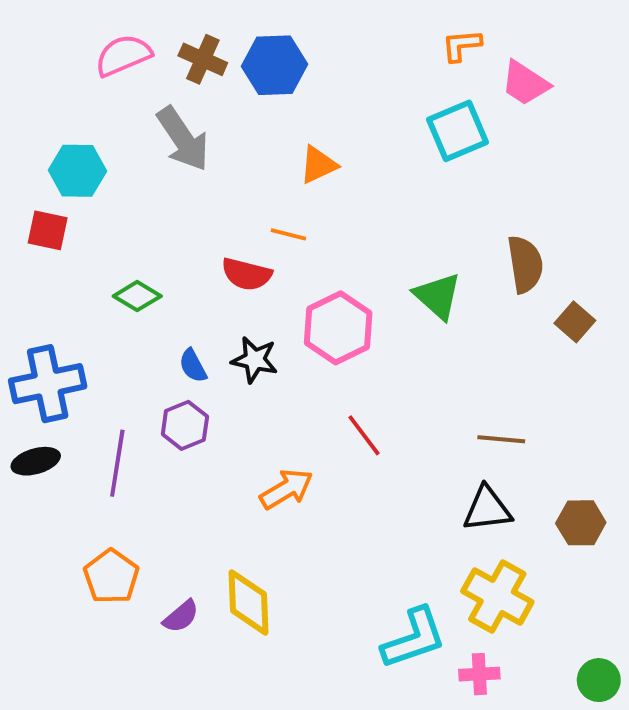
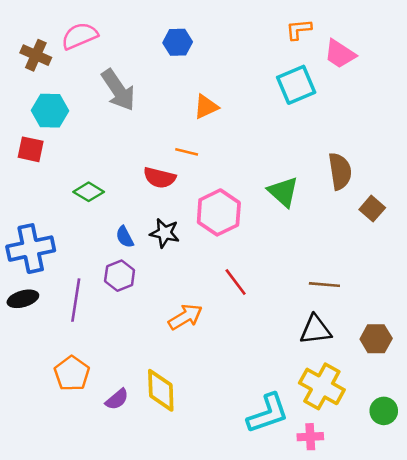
brown cross: (203, 59) -> (36, 55), moved
blue hexagon: (274, 65) -> (178, 42), size x0.7
green circle: (599, 680) -> (384, 411), moved

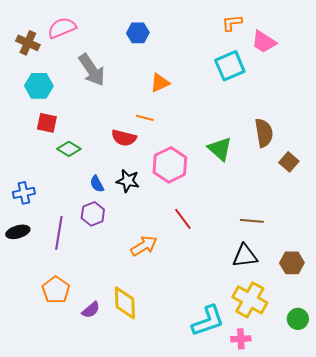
red square: (31, 149) -> (47, 123), moved
blue cross: (31, 249) -> (24, 193), size x0.6

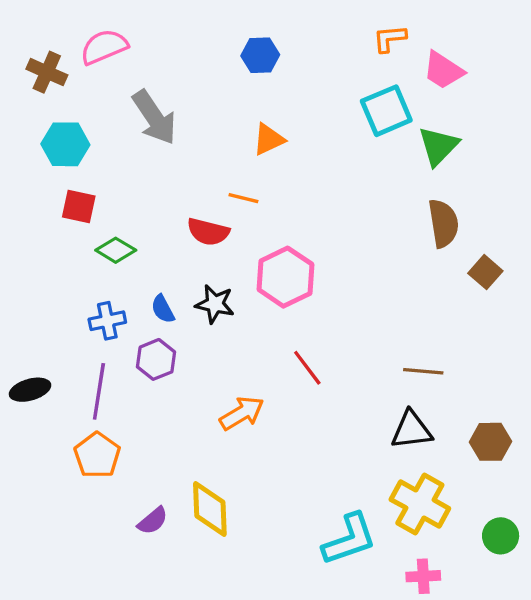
blue hexagon: (138, 33) -> (260, 55), moved
green triangle: (220, 149) -> (438, 146), moved, turned 32
blue cross: (24, 193) -> (107, 321), moved
orange pentagon: (56, 290) -> (97, 455), moved
pink cross: (241, 339) -> (423, 576), moved

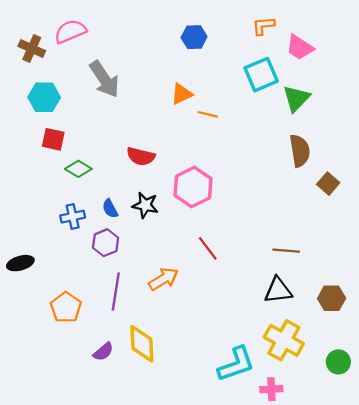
blue hexagon: (260, 55) -> (194, 37), moved
orange line: (243, 198) -> (208, 114), moved
purple line: (99, 391) -> (116, 292), moved
pink cross: (423, 576) -> (271, 389), moved

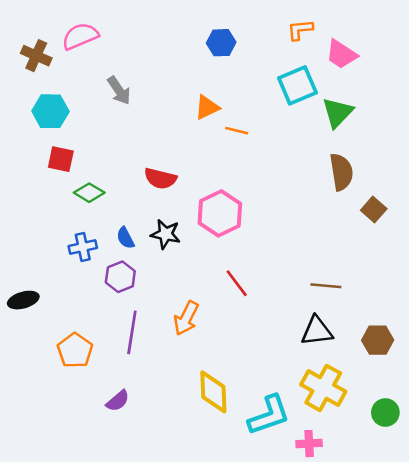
gray arrow: (104, 79) -> (119, 91), size x0.7
orange arrow: (163, 279) -> (186, 318), turned 148
yellow diamond: (142, 344) -> (213, 392), moved

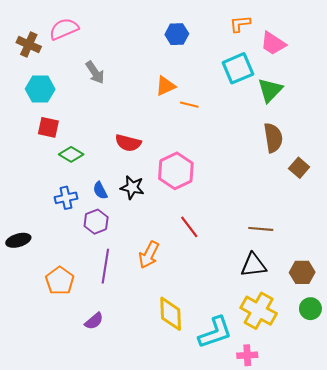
green circle: (385, 413) -> (310, 309), moved

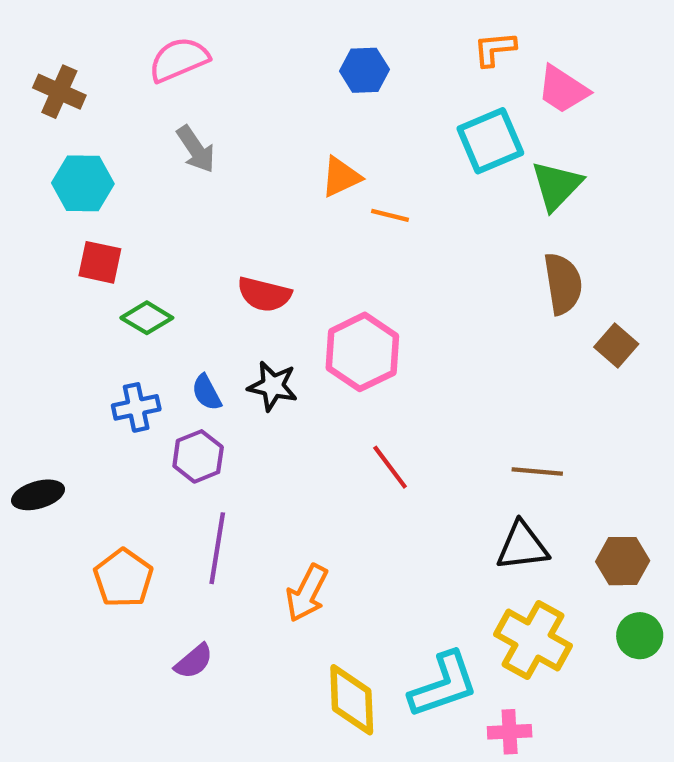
pink semicircle: (64, 29) -> (179, 60), moved
orange arrow: (149, 255) -> (307, 593), moved
yellow diamond: (171, 314) -> (352, 700), moved

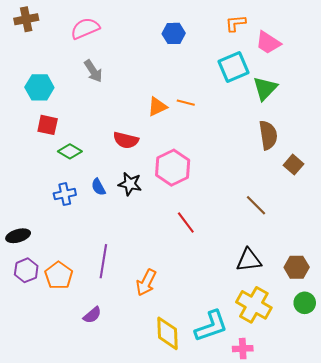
brown cross: (59, 92) -> (26, 19), moved, turned -35
orange triangle: (341, 177) -> (157, 107), moved
purple hexagon: (198, 456) -> (26, 270), moved
brown line: (537, 471) -> (256, 205), moved, turned 40

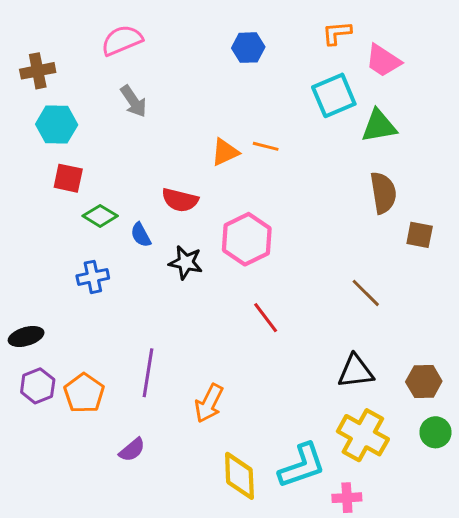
brown cross: (26, 19) -> (38, 71), moved
green triangle: (265, 88) -> (379, 126), turned 36
brown square: (294, 165) -> (420, 235), turned -30
blue semicircle: (98, 187) -> (141, 235), moved

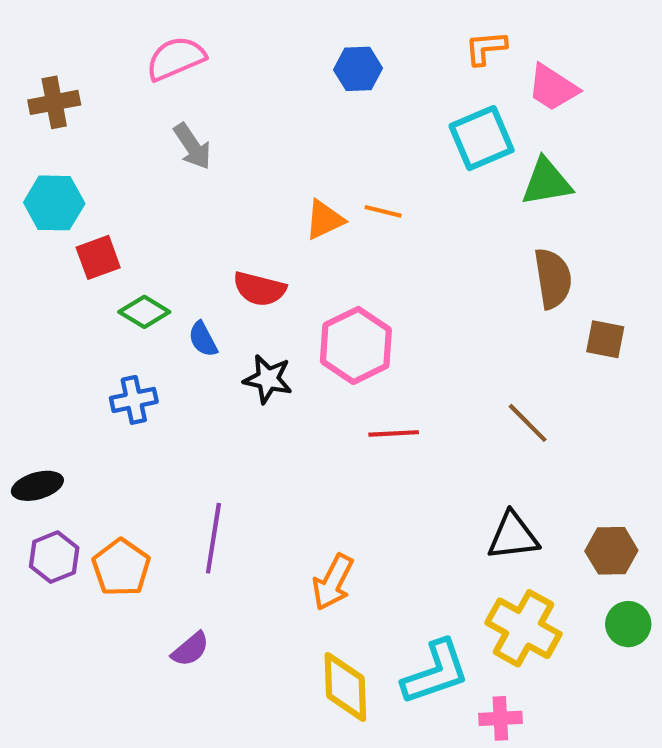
cyan hexagon: (57, 125) -> (54, 203), moved
red square: (68, 178) -> (98, 257), turned -32
red line: (266, 318) -> (394, 433), moved, turned -56
orange arrow: (209, 403) -> (333, 582), moved

